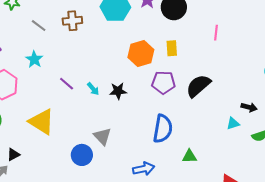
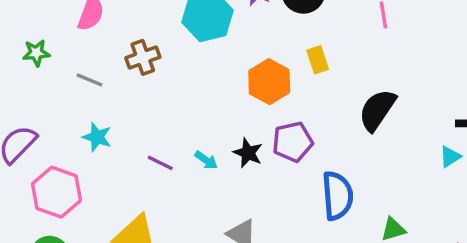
purple pentagon: (163, 82) -> (293, 142), moved
black star: (118, 91) -> (248, 153), turned -30

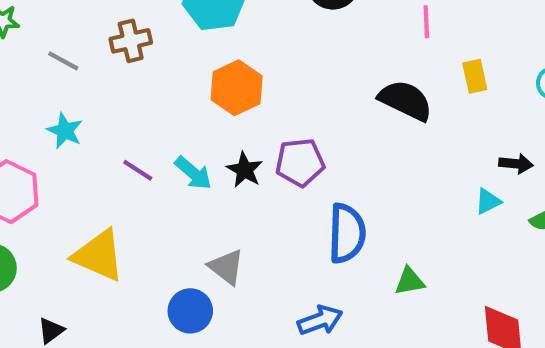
yellow rectangle: (318, 60) -> (475, 76), moved
orange hexagon: (269, 82) -> (237, 88), moved
black semicircle: (377, 110) -> (406, 100), moved, turned 75
cyan arrow: (206, 160) -> (193, 173), size x1.4

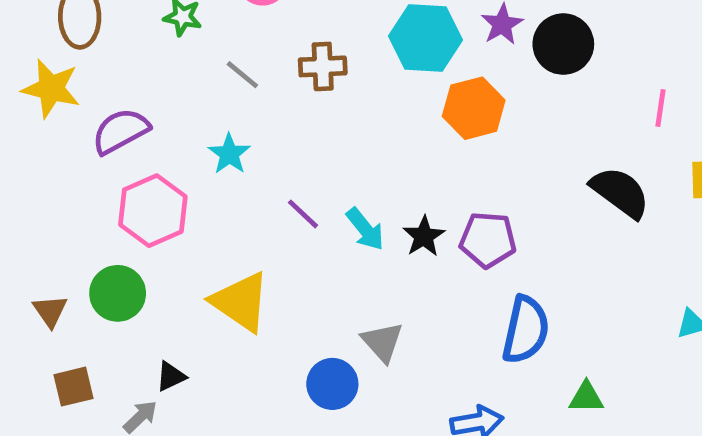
orange hexagon: (237, 88) -> (474, 108), moved

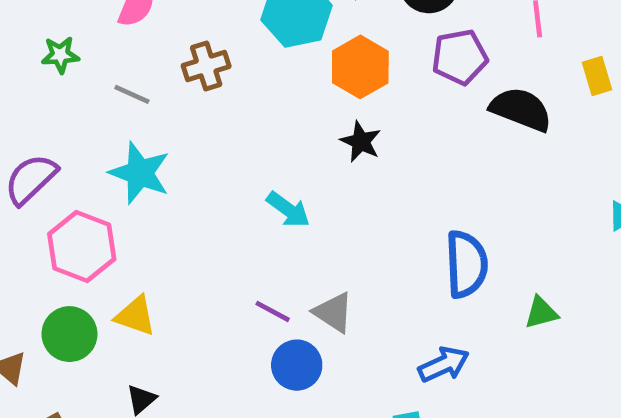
cyan star: (229, 154) -> (140, 173), size x1.5
purple line: (303, 214) -> (273, 311), moved
black star: (424, 236) -> (361, 142), moved
purple pentagon: (488, 240) -> (460, 57), moved
yellow triangle: (241, 302) -> (135, 316), moved, size x0.7

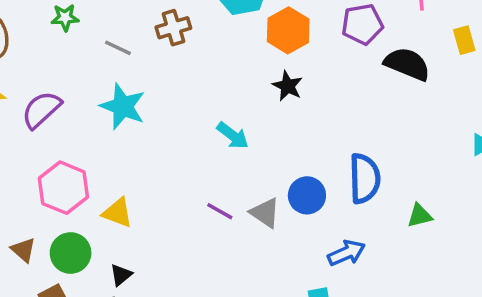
pink hexagon: (82, 246) -> (63, 188), moved
green circle: (69, 334) -> (71, 253), moved
blue circle: (297, 365) -> (307, 195), moved

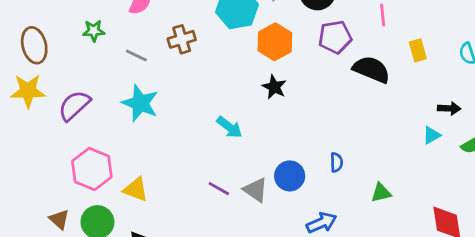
blue semicircle: (365, 179) -> (336, 162), size x0.5

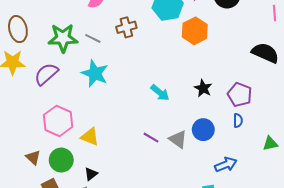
green star: (94, 31) -> (63, 38), moved, size x1.8
purple pentagon: (335, 37) -> (240, 95), moved, turned 30
black star: (274, 87) -> (203, 88), moved

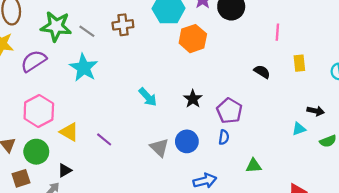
black semicircle: (265, 53) -> (262, 72), size x0.6
purple line: (151, 138) -> (104, 139), moved

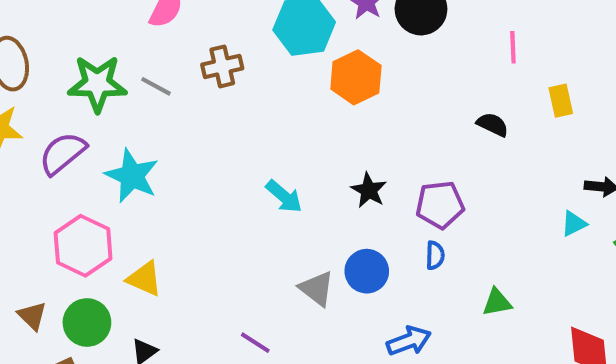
cyan star: (84, 68) -> (132, 176), moved
purple pentagon: (229, 111) -> (440, 205), turned -30
purple line: (104, 139) -> (255, 343), moved

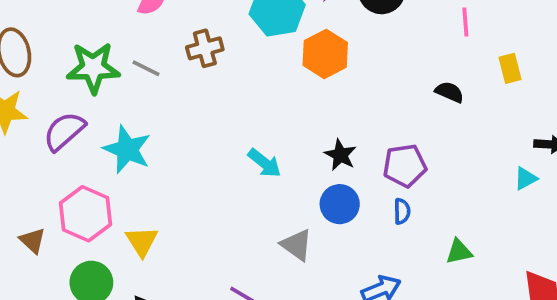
blue circle: (367, 271) -> (340, 204), moved
yellow triangle: (145, 279) -> (142, 241), turned 36
brown triangle: (32, 316) -> (32, 241), moved

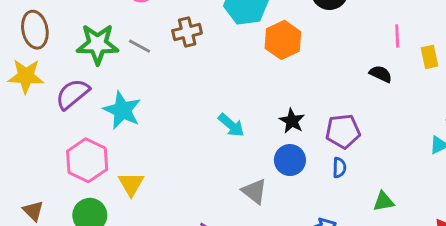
pink line: (465, 22) -> (397, 36), moved
brown triangle: (32, 241) -> (33, 211), moved

